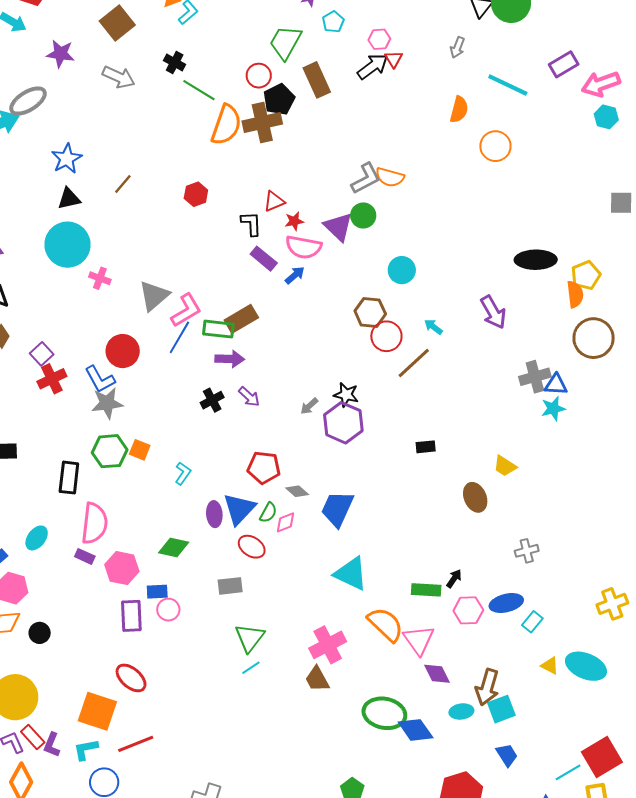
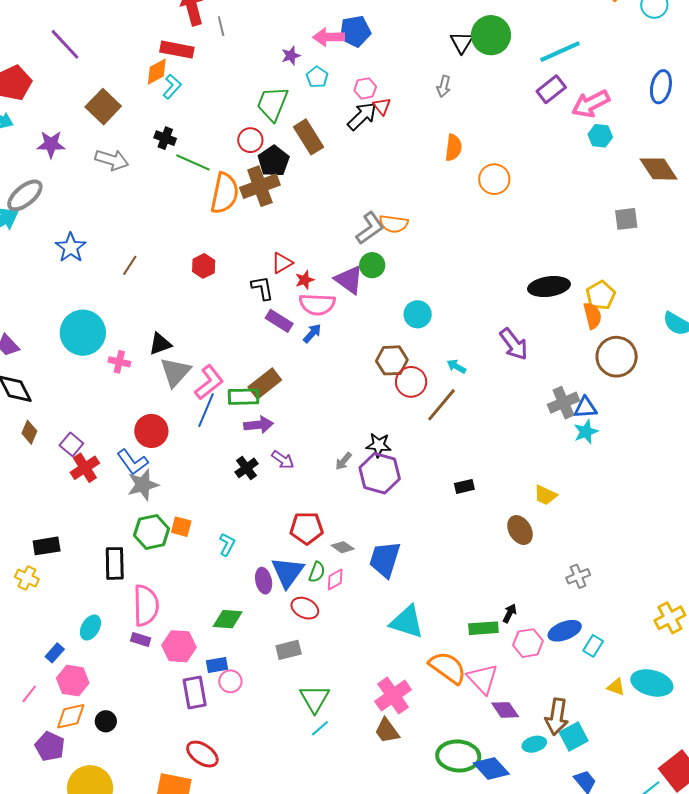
cyan line: (508, 85) -> (560, 52), moved, turned -42
black triangle: (69, 199) -> (160, 344), moved

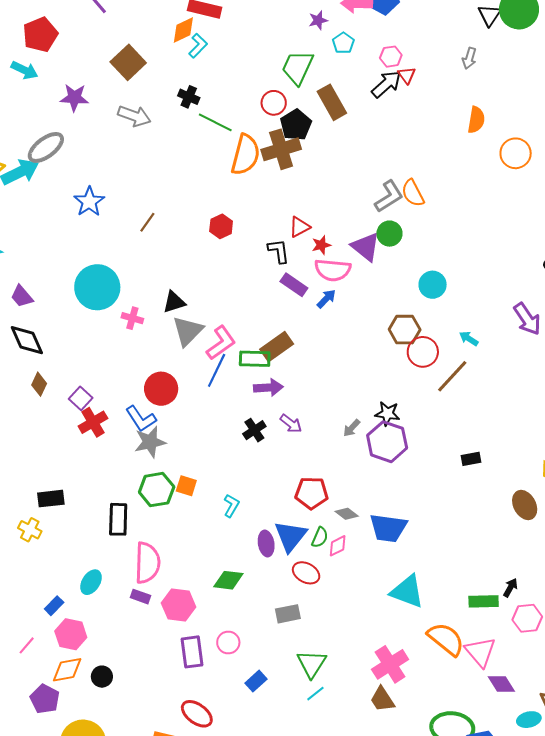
orange semicircle: (394, 224) -> (413, 193), turned 52
blue trapezoid: (385, 559) -> (388, 528), turned -102
blue rectangle: (217, 665) -> (256, 681), moved, turned -35

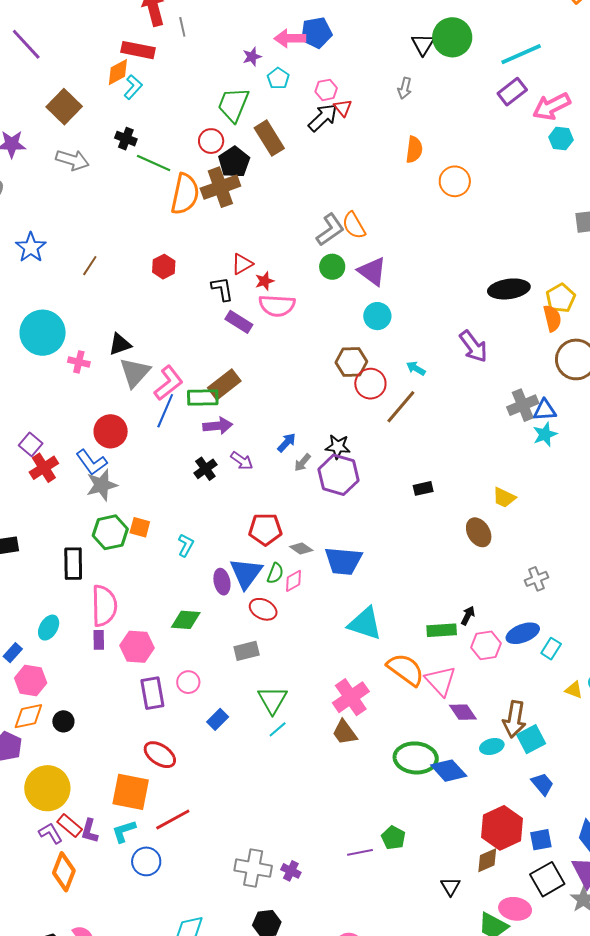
purple triangle: (366, 247) -> (372, 271), moved
blue arrow: (326, 299) -> (287, 443), moved
purple rectangle: (141, 597) -> (99, 640), turned 72

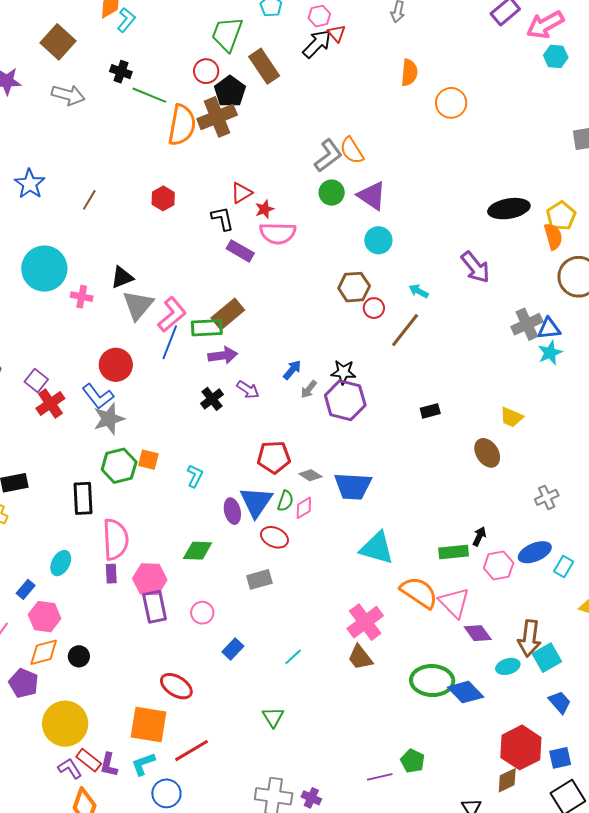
red circle: (370, 384) -> (374, 308), size x0.7
purple rectangle: (152, 693) -> (155, 607), moved
green triangle: (272, 700) -> (273, 717), moved, size x0.7

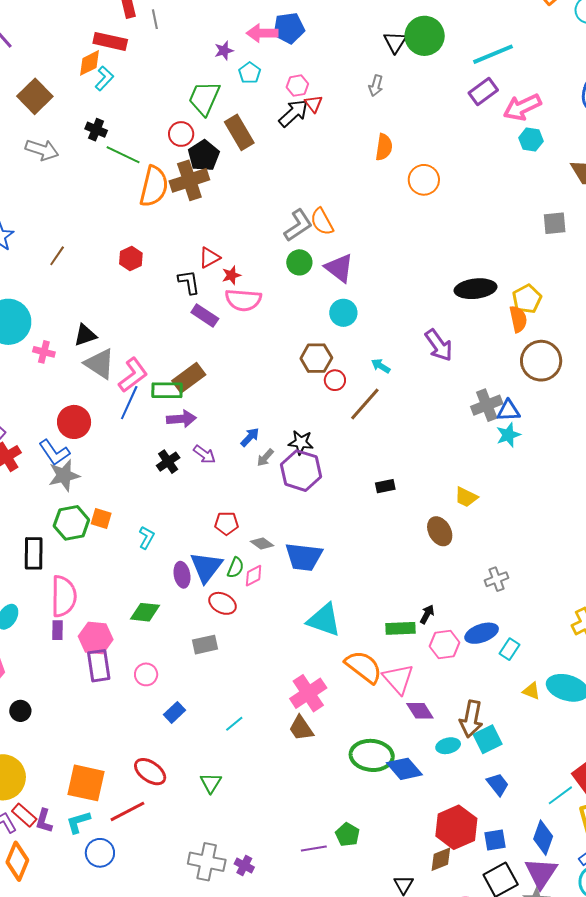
gray triangle: (138, 305) -> (100, 364), turned -40
red pentagon: (274, 457) -> (226, 523), size x0.7
red ellipse: (176, 686) -> (150, 772), moved

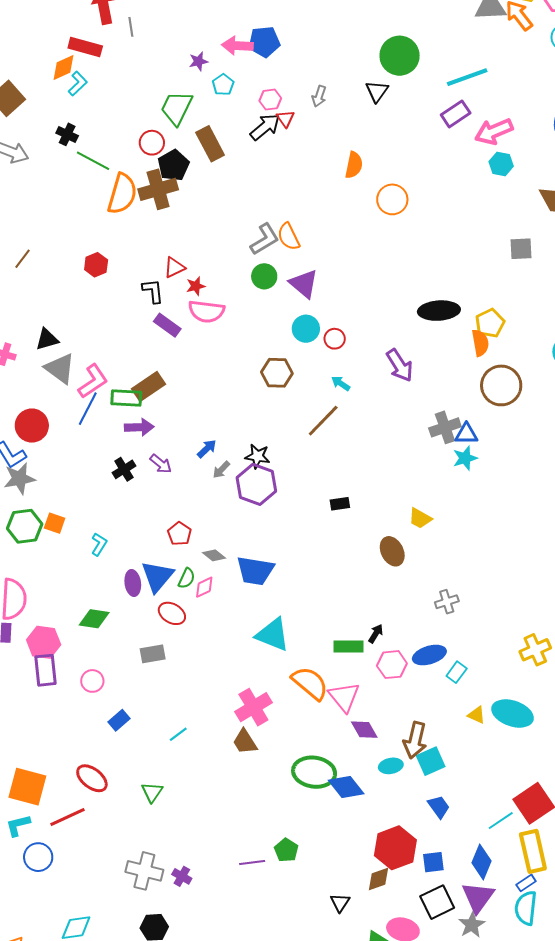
black triangle: (395, 42) -> (377, 91), moved
gray arrow: (376, 86) -> (319, 96), moved
red circle: (335, 380) -> (335, 339), moved
red pentagon: (226, 523) -> (180, 534), turned 30

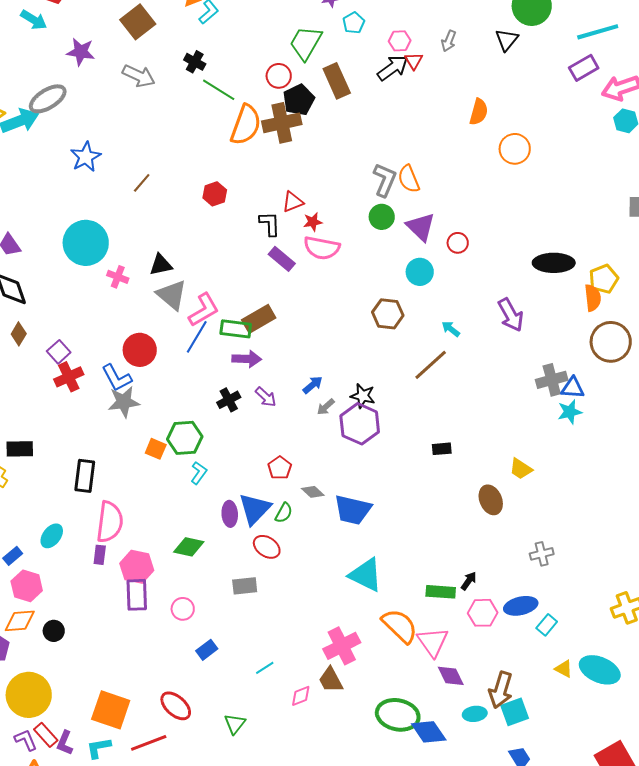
gray L-shape: (265, 239) -> (385, 180), turned -40
red circle: (335, 339) -> (458, 243), moved
green hexagon: (25, 526) -> (185, 438), moved
pink diamond: (204, 587) -> (301, 696), moved

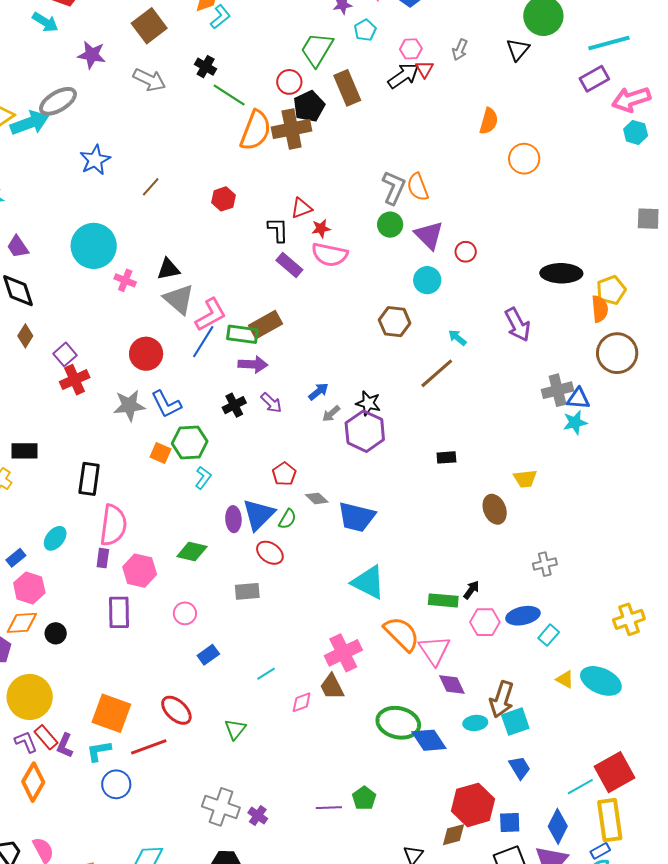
blue L-shape: (117, 378) -> (166, 404), moved
yellow trapezoid: (521, 469) -> (525, 479), turned -40
purple rectangle: (137, 595) -> (119, 612), moved

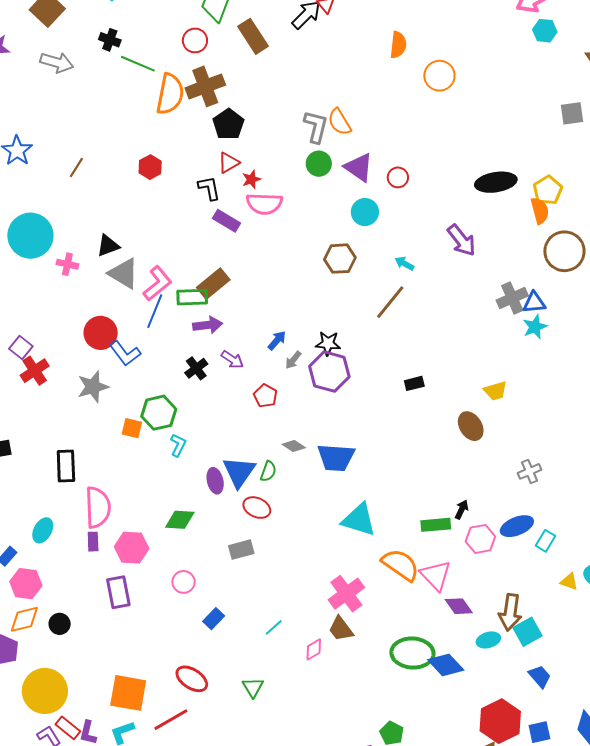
black pentagon: (309, 106) -> (228, 124), moved
blue L-shape: (166, 404) -> (125, 353), moved
red pentagon: (284, 474) -> (265, 396), moved

